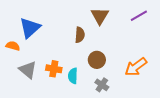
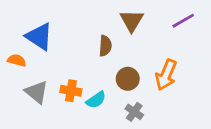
blue triangle: (30, 28) -> (39, 37), turned -45
orange arrow: (136, 67) -> (166, 75), moved, turned -30
cyan semicircle: (73, 76) -> (96, 100), turned -126

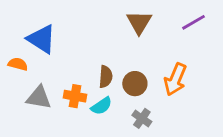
brown semicircle: (105, 46) -> (106, 77), moved
gray triangle: (37, 92) -> (39, 98), turned -30

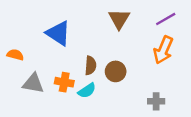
blue triangle: (42, 39) -> (58, 33), moved
orange arrow: (175, 79) -> (163, 50), moved
gray cross: (142, 118) -> (156, 101), moved, turned -35

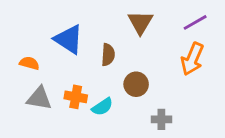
orange semicircle: (15, 55) -> (29, 63), moved
brown semicircle: (90, 65) -> (108, 55), moved
gray cross: (156, 101) -> (161, 119), moved

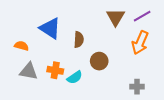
brown triangle: (140, 22) -> (116, 17), moved
gray cross: (161, 119) -> (137, 87), moved

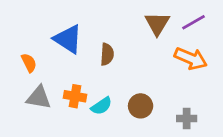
orange arrow: (140, 43) -> (191, 59), turned -90
orange semicircle: (21, 46) -> (29, 63), turned 48
brown circle: (99, 61) -> (141, 106), moved

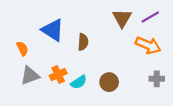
orange cross: (75, 96) -> (58, 75), turned -35
gray triangle: (39, 98) -> (30, 76), turned -30
gray cross: (187, 118) -> (157, 79), moved

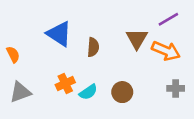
brown triangle: (122, 18) -> (137, 39), moved
orange semicircle: (22, 48) -> (13, 54), moved
gray triangle: (30, 76) -> (20, 92), moved

